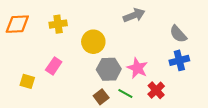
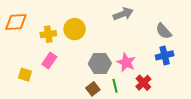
yellow cross: (58, 24) -> (48, 34), moved
yellow circle: (93, 42) -> (75, 29), moved
green line: (125, 93) -> (115, 86), turned 48

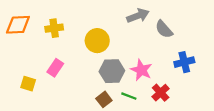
yellow circle: (75, 29) -> (97, 41), moved
gray semicircle: (164, 31) -> (164, 29), moved
yellow cross: (48, 34) -> (54, 28), moved
green line: (115, 86) -> (129, 96), turned -56

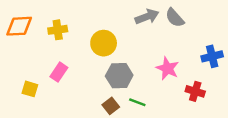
gray semicircle: (164, 29) -> (175, 18), moved
blue cross: (184, 62) -> (212, 56), moved
pink star: (141, 70) -> (167, 68), moved
red cross: (161, 93) -> (195, 91), moved, turned -30

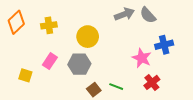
orange diamond: (19, 26) -> (16, 22), turned -40
blue cross: (212, 56) -> (164, 45), moved
gray hexagon: (119, 76) -> (79, 64), moved
red cross: (195, 91) -> (152, 82), moved, turned 35

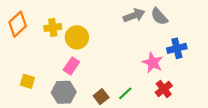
yellow circle: (88, 37) -> (77, 37), moved
pink rectangle: (50, 61) -> (71, 66), moved
gray hexagon: (79, 64) -> (64, 92), moved
green line: (116, 87) -> (125, 93), turned -64

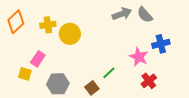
pink rectangle: (71, 66) -> (38, 59), moved
green line: (125, 93) -> (109, 73), moved

